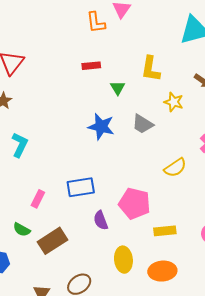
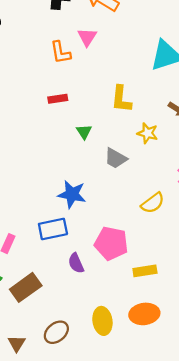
green triangle: (118, 88) -> (84, 132), moved
blue star: (101, 127) -> (72, 194), moved
yellow ellipse: (123, 260) -> (102, 321), moved

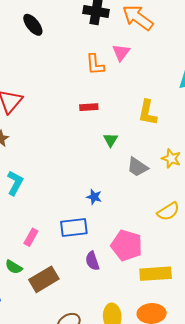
yellow star: (148, 133) -> (171, 159), moved
blue star: (72, 194) -> (94, 197), size x0.6
yellow rectangle: (145, 271) -> (156, 274), size x1.4

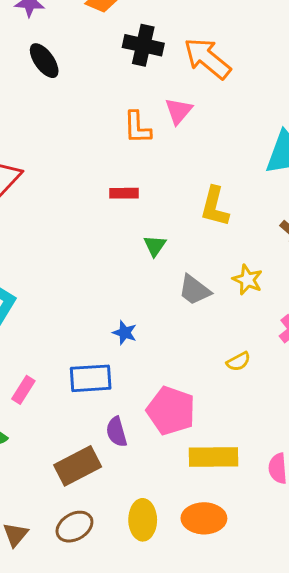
yellow semicircle: (168, 211) -> (238, 362), size x0.7
brown rectangle: (44, 279) -> (78, 466), moved

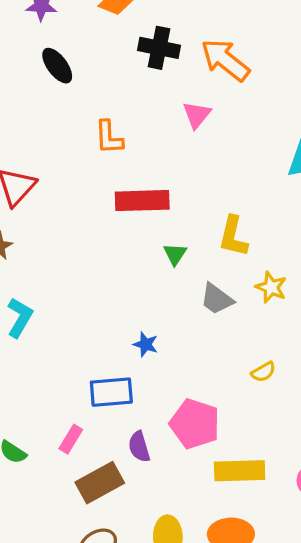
orange L-shape: (137, 128) -> (109, 137), moved
red rectangle: (124, 193) -> (142, 201), size x1.8
yellow L-shape: (215, 206) -> (233, 236), moved
pink rectangle: (23, 390) -> (71, 439), moved

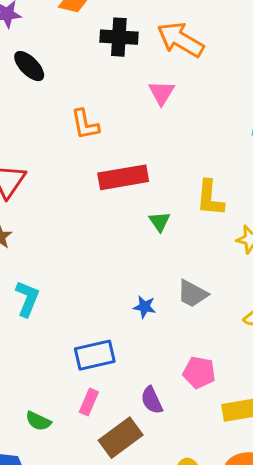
gray trapezoid: (217, 299) -> (192, 294), moved
blue rectangle: (111, 392) -> (95, 355), moved
pink pentagon: (195, 424) -> (199, 372), size x0.7

